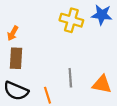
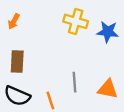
blue star: (102, 15) -> (108, 32), moved
orange arrow: (13, 33) -> (14, 21), moved

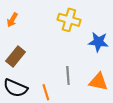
blue star: (108, 32) -> (98, 42), moved
brown rectangle: (17, 62) -> (15, 57), turned 36

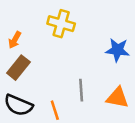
orange arrow: (12, 20) -> (15, 40), moved
yellow cross: (69, 20) -> (61, 24), moved

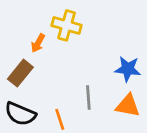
orange arrow: (15, 40) -> (38, 43), moved
blue star: (118, 50) -> (128, 69), moved

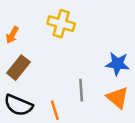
orange arrow: (38, 43) -> (12, 35), moved
orange triangle: (128, 106) -> (118, 98), turned 30

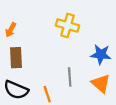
yellow cross: (61, 24) -> (68, 25), moved
brown rectangle: (18, 68) -> (16, 58), turned -42

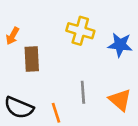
blue star: (101, 54) -> (120, 45), moved
brown rectangle: (16, 58) -> (32, 59), moved

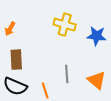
brown rectangle: (32, 59) -> (16, 60), moved

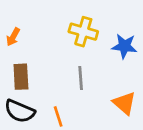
gray line: (67, 74) -> (81, 78), moved

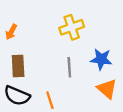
yellow cross: (83, 32) -> (72, 27), turned -35
blue star: (124, 46) -> (101, 59), moved

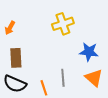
gray line: (69, 67) -> (63, 78), moved

